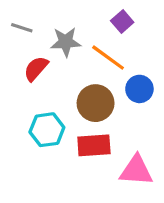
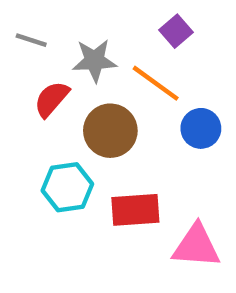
brown circle: (96, 103) -> (110, 131), moved

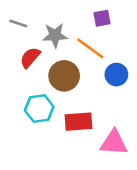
purple square: (176, 31) -> (102, 18), turned 30

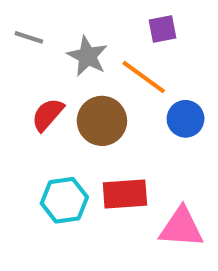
gray star: (55, 35) -> (87, 56), turned 30
red semicircle: (30, 58) -> (48, 115), moved
cyan hexagon: (39, 109) -> (64, 200), moved

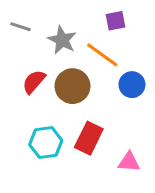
red rectangle: (125, 194) -> (89, 138), turned -60
pink triangle: (181, 227) -> (129, 162), size x0.7

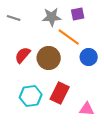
gray star: (62, 40) -> (52, 17), moved, turned -30

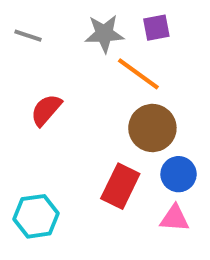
blue circle: (89, 57) -> (179, 174), moved
brown circle: (49, 58) -> (152, 128), moved
cyan hexagon: (31, 96) -> (36, 216), moved

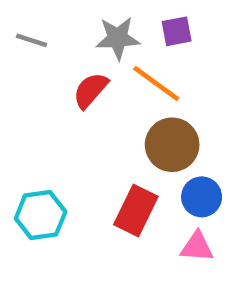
red semicircle: (46, 110) -> (90, 90), moved
cyan hexagon: (36, 216) -> (41, 215), moved

